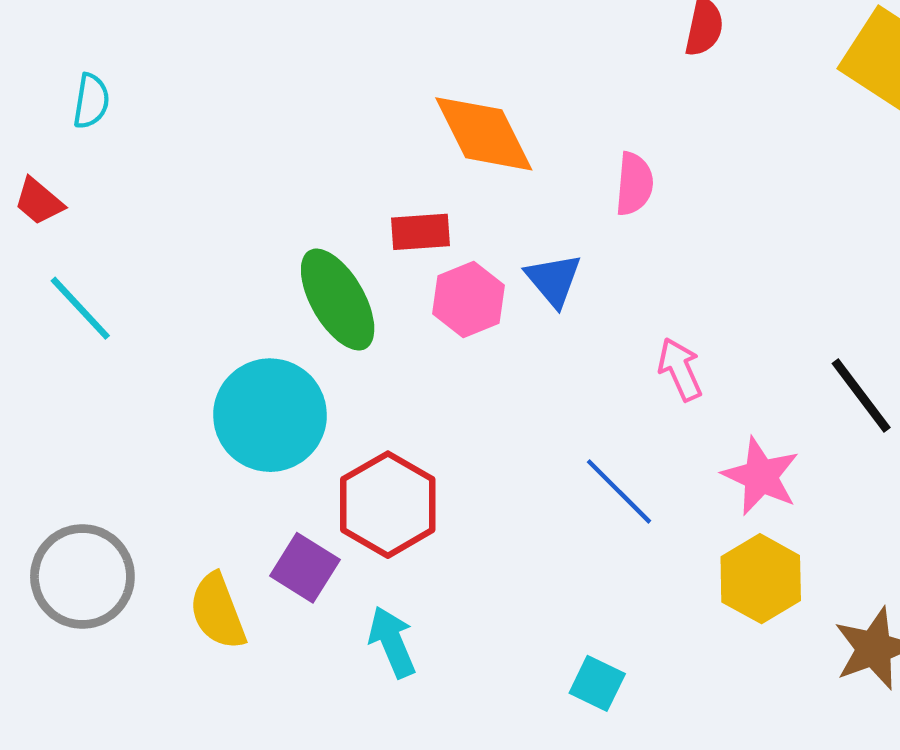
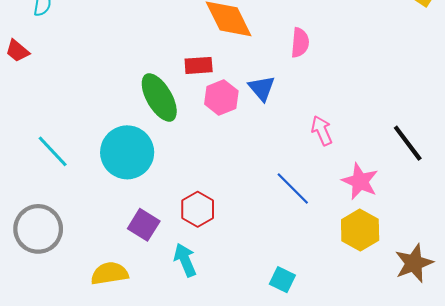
cyan line: (80, 308) -> (53, 151), moved
red hexagon: (388, 505) -> (198, 209), moved, size x0.7
yellow semicircle: (218, 611) -> (110, 273), moved, turned 102

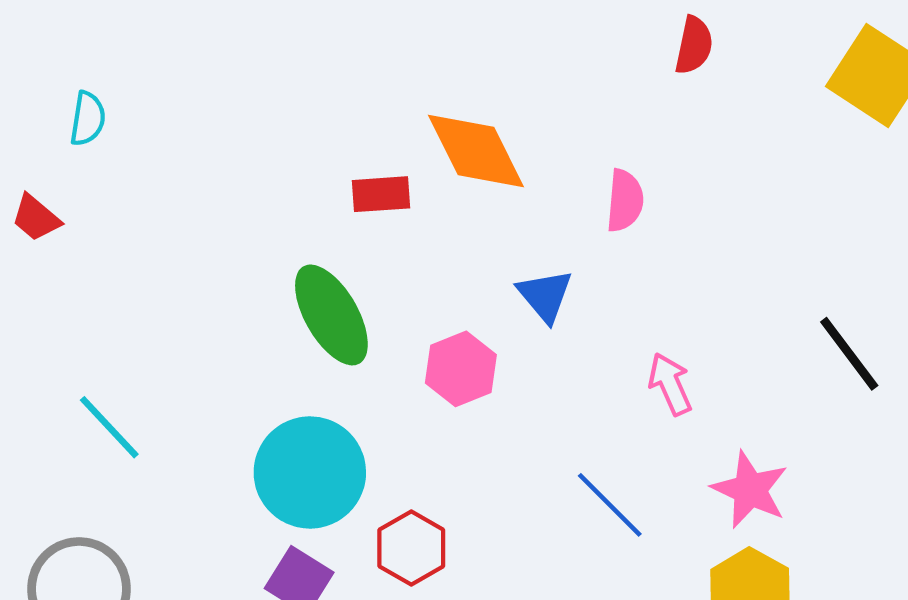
red rectangle: (199, 65) -> (381, 194), moved
pink hexagon: (221, 97) -> (461, 369), moved
black line: (408, 143) -> (849, 354), moved
cyan circle: (127, 152) -> (310, 472), moved

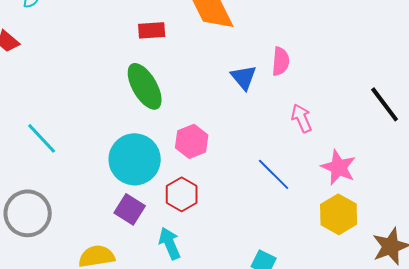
red rectangle: (381, 194) -> (152, 30), moved
pink semicircle: (625, 201) -> (281, 61), moved
pink hexagon: (461, 369) -> (192, 141), moved

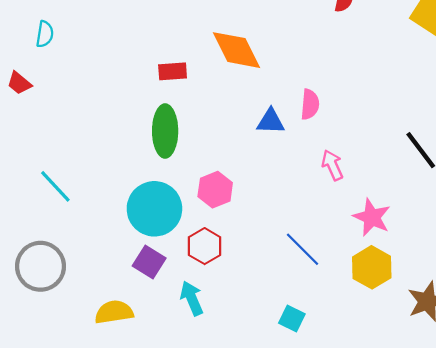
blue triangle: (244, 77) -> (271, 121), turned -48
green ellipse: (145, 86) -> (165, 131), turned 30
blue line: (274, 174) -> (303, 249), moved

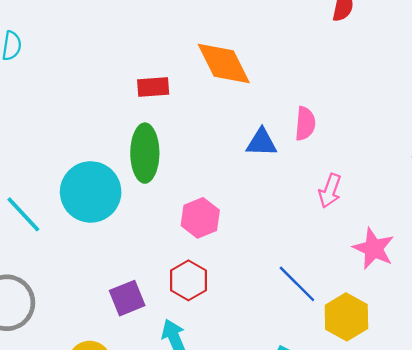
pink arrow: (332, 165) -> (330, 191), turned -136
cyan circle: (154, 209) -> (91, 192), moved
purple square: (149, 262) -> (127, 298), turned 36
yellow hexagon: (372, 267) -> (346, 317), moved

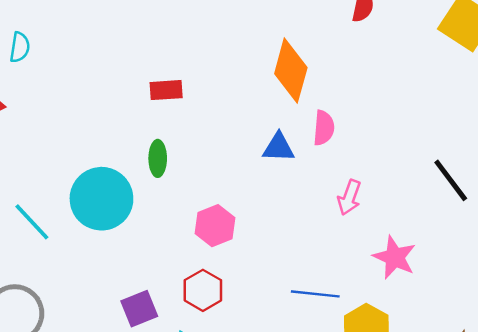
orange diamond: (224, 63) -> (291, 71), moved, turned 42
green ellipse: (145, 153) -> (158, 158), size x0.6
blue line: (297, 284) -> (315, 294), turned -39

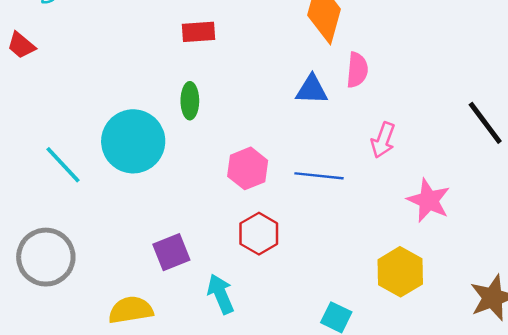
red hexagon: (203, 290) -> (259, 234), moved
blue line: (315, 294) -> (319, 176), moved

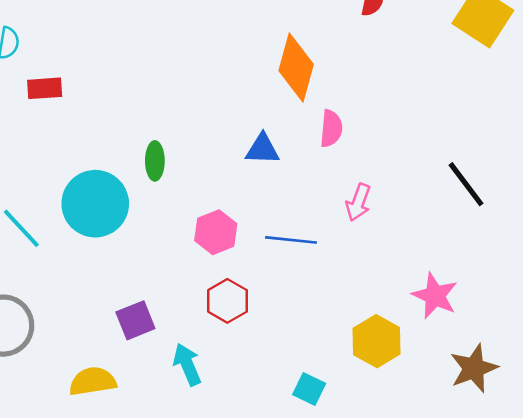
red rectangle: (198, 32) -> (45, 88), moved
blue triangle: (312, 90) -> (262, 149), moved
pink star: (429, 200) -> (435, 296), moved

